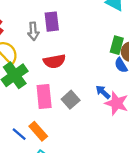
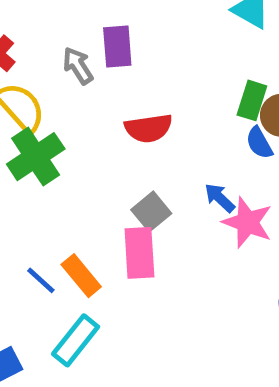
gray arrow: (33, 31) -> (78, 66), turned 150
red semicircle: (54, 61) -> (149, 128), moved
pink rectangle: (44, 96) -> (139, 253), moved

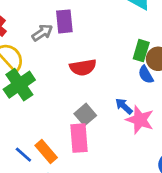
gray arrow: (78, 66) -> (42, 33), turned 90

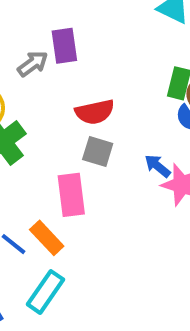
gray square: (85, 115) -> (98, 151), moved, turned -30
pink rectangle: (79, 138) -> (71, 195), moved

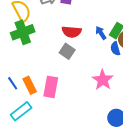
blue arrow: (157, 166) -> (101, 33), moved
pink rectangle: (71, 195) -> (51, 87), moved

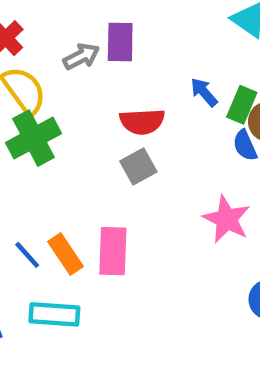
blue arrow: (101, 33) -> (204, 92), moved
gray square: (67, 51) -> (138, 166), turned 35
cyan rectangle: (21, 111) -> (54, 314), turned 50

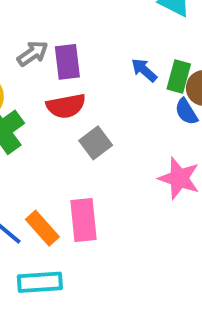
purple rectangle: (120, 42) -> (67, 62), moved
red semicircle: (142, 122) -> (66, 106), moved

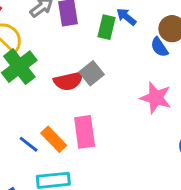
green rectangle: (179, 77) -> (106, 27), moved
red semicircle: (66, 106) -> (68, 81), moved

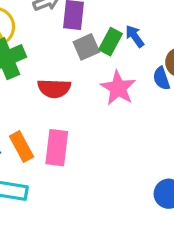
gray square: (92, 73) -> (86, 47), moved
pink star: (156, 98) -> (118, 88), moved

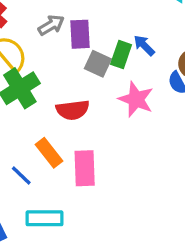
gray square: (86, 47) -> (98, 64), turned -32
orange rectangle: (22, 147) -> (49, 153), moved

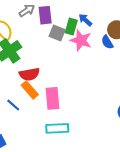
pink star: (136, 99) -> (81, 40), moved
red semicircle: (73, 110) -> (29, 74), moved
cyan rectangle: (45, 218) -> (57, 128), moved

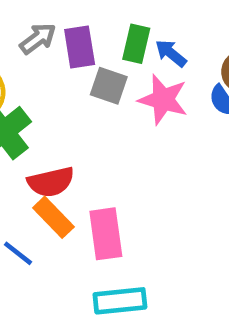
green rectangle: (71, 26) -> (136, 44), moved

